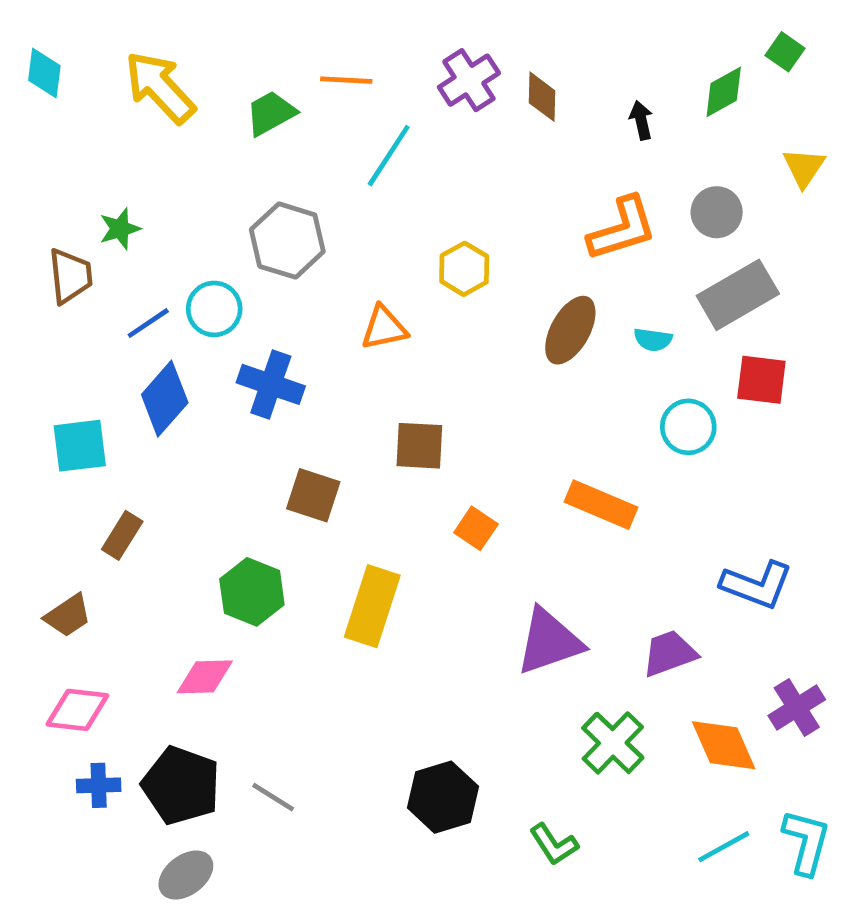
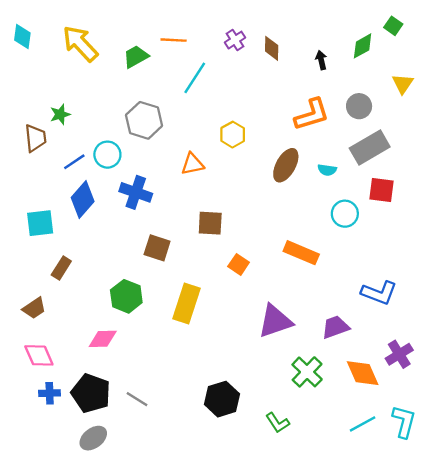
purple cross: (469, 80) -> (235, 40), size x0.7
pink diamond: (77, 710) -> (39, 355), turned 60

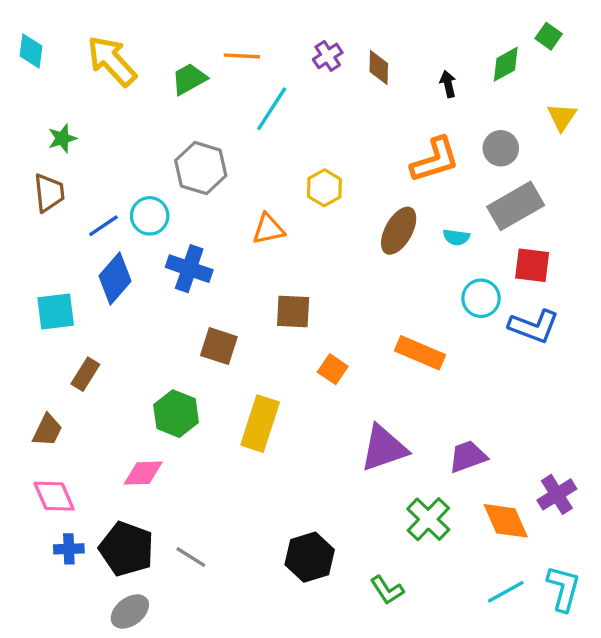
green star: (60, 114) -> (62, 138), moved
blue L-shape: (379, 293) -> (534, 326), moved
brown trapezoid: (34, 308) -> (47, 430), turned -30

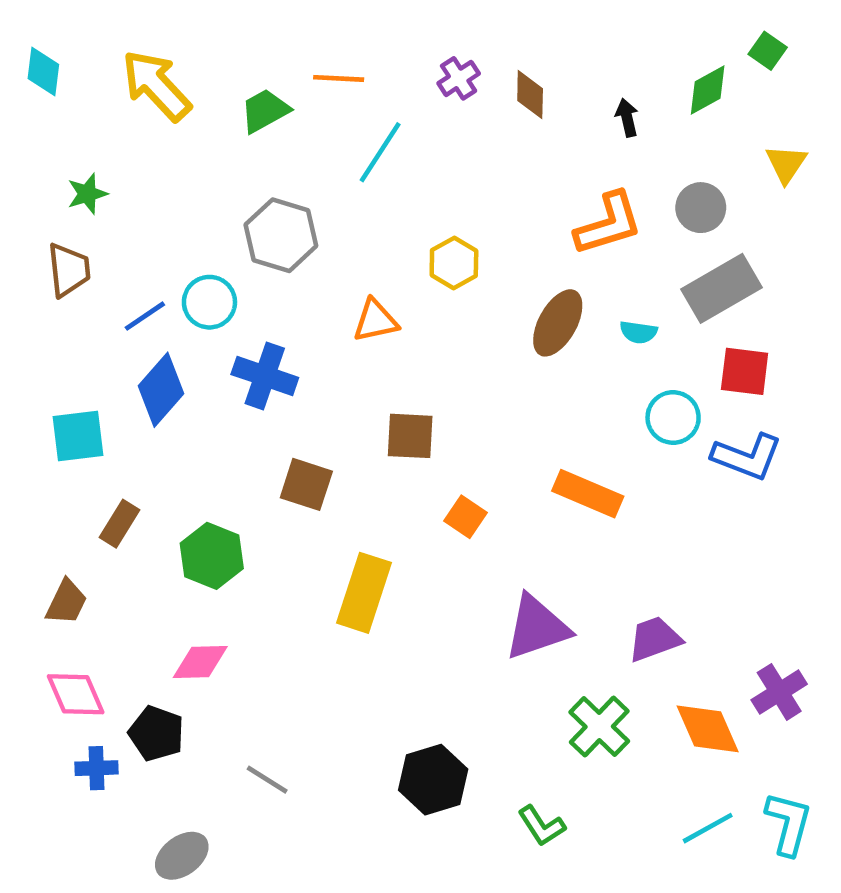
green hexagon: (176, 414) -> (212, 556), moved
black pentagon: (127, 549) -> (156, 734), moved, size x0.7

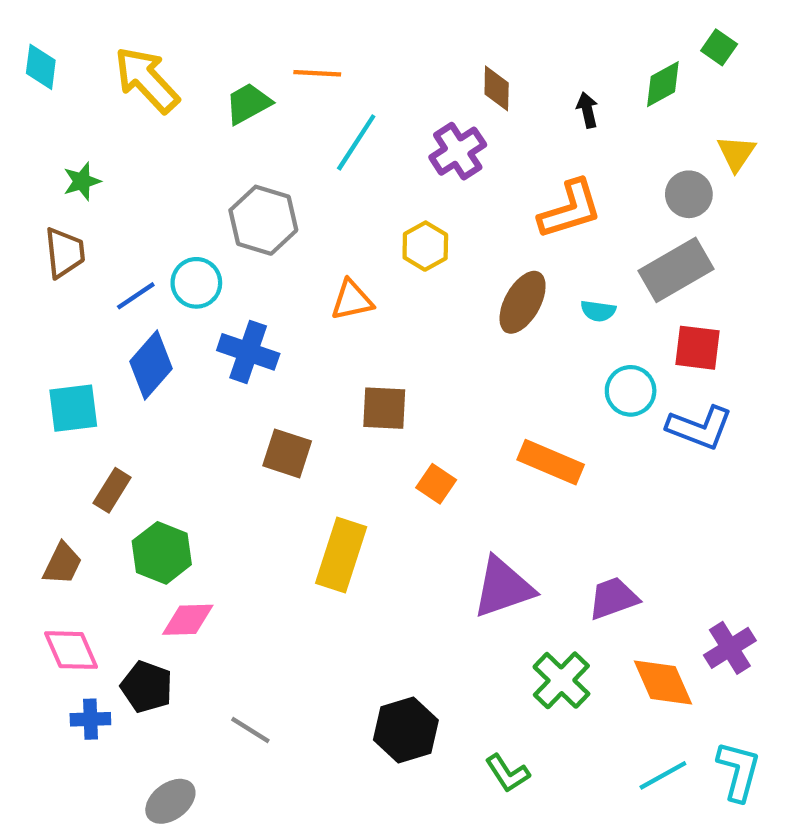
purple cross: (459, 78) -> (458, 151), moved, size x1.4
gray circle: (701, 208) -> (689, 194), moved
green hexagon: (212, 556) -> (162, 553), moved

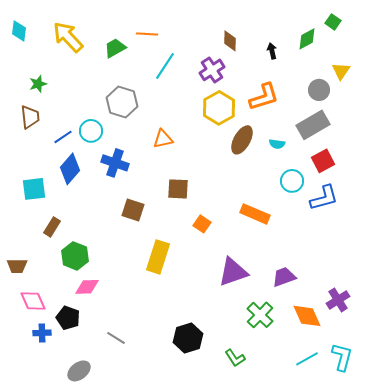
yellow hexagon: (425, 246) -> (219, 108), moved, size x1.5
red square: (698, 348) -> (323, 161), turned -35
blue L-shape: (700, 428) -> (324, 198), turned -36
brown trapezoid: (62, 564) -> (17, 266), moved, turned 65

